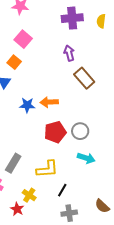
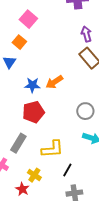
purple arrow: (69, 53) -> (86, 34), moved
orange arrow: (49, 102) -> (54, 82), turned -30
red pentagon: (55, 132) -> (33, 112), moved

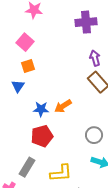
pink square: (28, 19) -> (25, 42), moved
orange square: (19, 42) -> (28, 66), turned 32

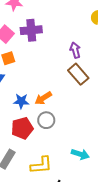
purple cross: (86, 22) -> (31, 30), moved
gray circle: (94, 135) -> (46, 120), moved

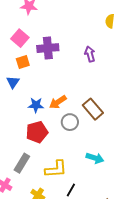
purple cross: (31, 30) -> (48, 48), moved
brown rectangle: (78, 74) -> (93, 109), moved
gray circle: (46, 120) -> (70, 122), moved

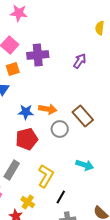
purple arrow: (90, 54) -> (80, 61), turned 49
orange arrow: (58, 102) -> (48, 109), turned -138
yellow L-shape: (56, 169) -> (46, 176), turned -55

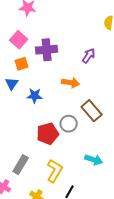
orange arrow: (48, 109) -> (71, 83), moved
blue star: (26, 112) -> (35, 96), moved
red pentagon: (27, 139) -> (48, 134), moved

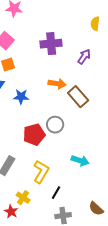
purple cross: (47, 50) -> (51, 44), moved
purple arrow: (89, 56) -> (84, 57), moved
brown rectangle: (92, 111) -> (78, 97), moved

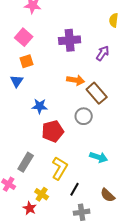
blue star: (21, 97) -> (40, 106), moved
gray circle: (55, 125) -> (84, 116), moved
brown semicircle: (96, 209) -> (108, 195), moved

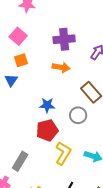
orange arrow: (76, 80) -> (61, 67), moved
blue star: (40, 106) -> (47, 105), moved
yellow L-shape: (60, 168) -> (63, 153), moved

